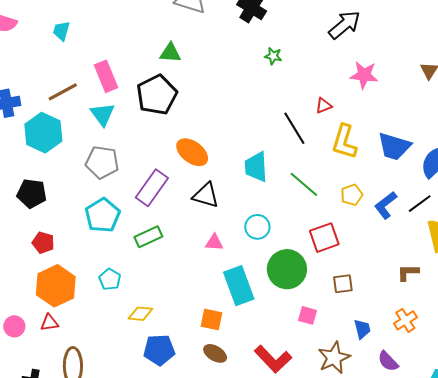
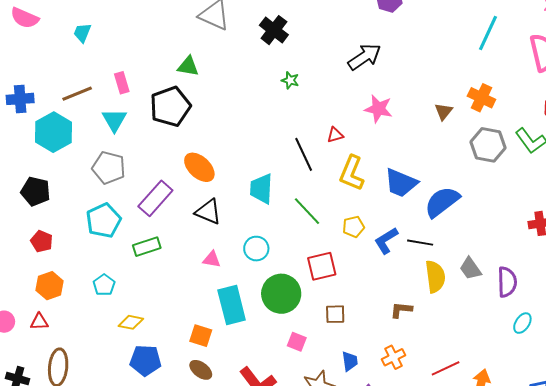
pink rectangle: (106, 76) -> (122, 83), size x0.7
black line: (420, 204) -> (420, 243), turned 40
orange hexagon: (56, 286) -> (50, 286), size x0.7

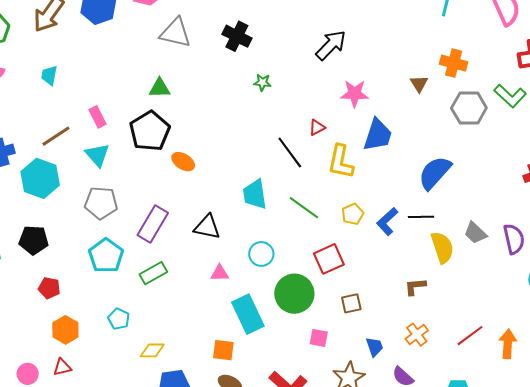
orange ellipse: (199, 167) -> (183, 162), moved, size x0.7
blue trapezoid: (401, 183) -> (378, 135), moved, turned -84

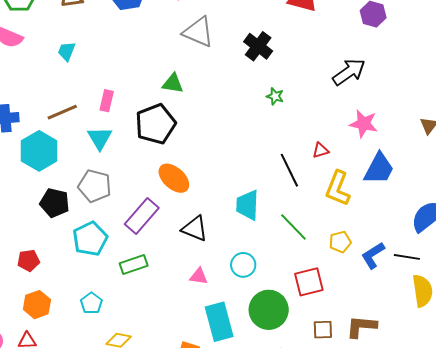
pink rectangle: (98, 117) -> (107, 101), turned 30
orange ellipse: (183, 162) -> (174, 178), moved, size x1.4
black pentagon: (34, 240) -> (55, 203), moved
brown L-shape: (415, 287) -> (361, 327), moved, size x1.4
red pentagon: (49, 288) -> (28, 260), turned -30

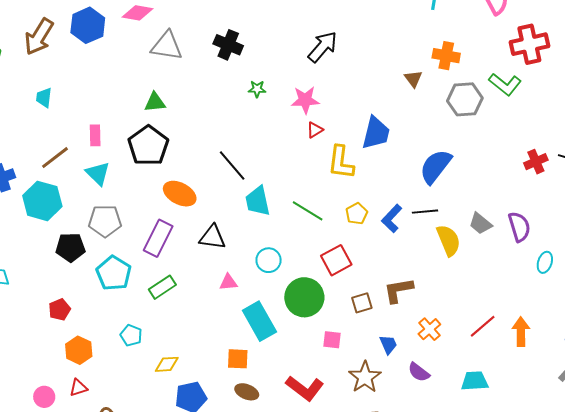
pink star: (364, 124) -> (305, 100), moved
black line: (289, 170) -> (232, 166), moved

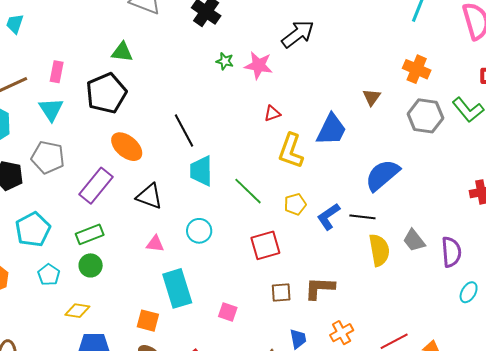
brown triangle: (413, 79) -> (372, 97), moved
pink star: (305, 100) -> (259, 65), moved
cyan pentagon: (114, 273) -> (33, 229), moved
green circle: (304, 297) -> (91, 265), moved, size x0.6
pink square: (332, 340) -> (228, 312), moved

